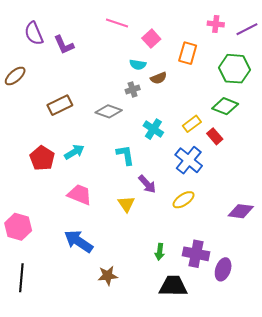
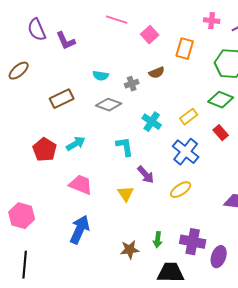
cyan semicircle: (138, 65) -> (101, 76), moved
red rectangle: (215, 136) -> (221, 133), moved
blue arrow: (79, 241) -> (80, 230), turned 80
brown star: (108, 276) -> (130, 250), moved

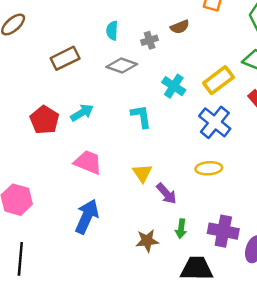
cyan semicircle: (101, 76) -> (112, 31), turned 84
yellow rectangle: (189, 117) -> (218, 80), size x1.4
purple arrow: (146, 175) -> (166, 194), moved
yellow ellipse: (181, 190) -> (209, 168), turned 30

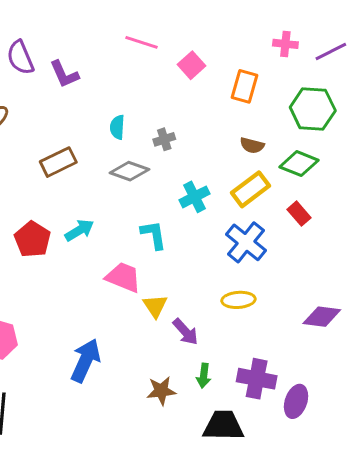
brown semicircle: (180, 27) -> (252, 145), moved, turned 36
cyan cross: (174, 86) -> (195, 197), turned 30
pink trapezoid: (88, 162) -> (123, 277), moved

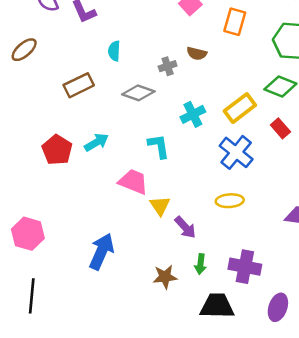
cyan semicircle: (117, 127) -> (114, 51), moved
brown semicircle: (252, 145) -> (197, 53), moved
purple ellipse: (296, 401) -> (278, 307), moved

